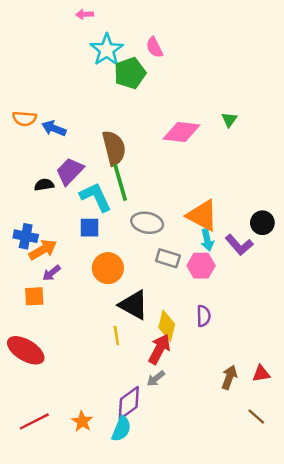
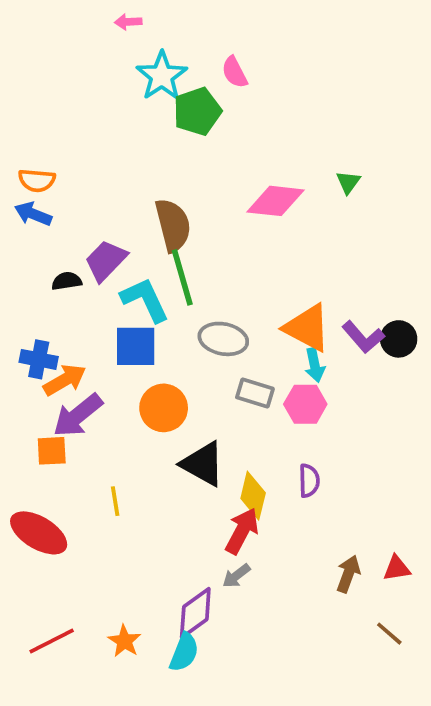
blue arrow: (54, 128) -> (33, 214), moved
blue square: (89, 228) -> (136, 346), size x1.4
purple L-shape: (239, 245) -> (363, 337), moved
purple arrow: (51, 273) -> (78, 415), size x1.8
yellow line: (116, 336) -> (115, 501), moved

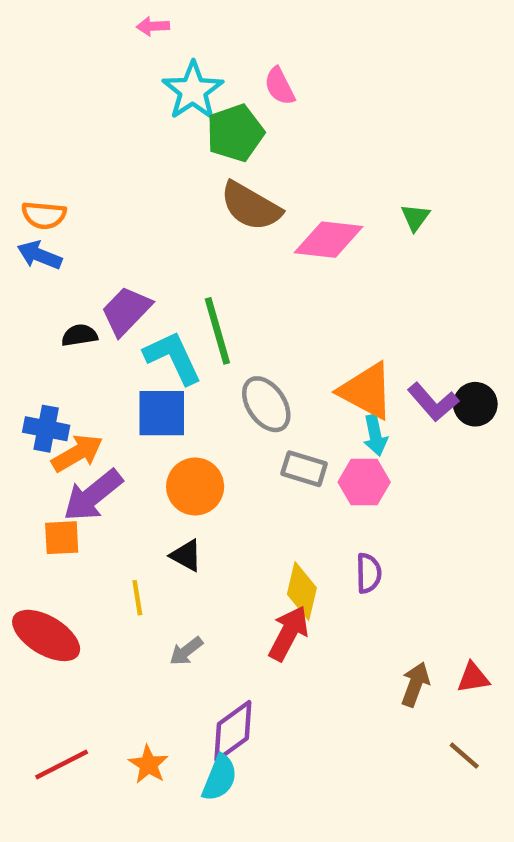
brown semicircle: (173, 225) -> (251, 206), moved, turned 134
gray ellipse: (223, 339) -> (266, 404), turned 45
black triangle: (203, 464) -> (186, 555), moved, size x0.6
gray arrow: (236, 576) -> (186, 651), moved

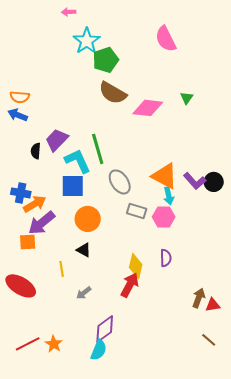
pink semicircle: (280, 86) -> (166, 39), moved, size x1.5
black semicircle: (79, 335) -> (36, 151), turned -77
brown arrow: (415, 684) -> (199, 298), moved
orange star: (148, 764) -> (54, 344), moved

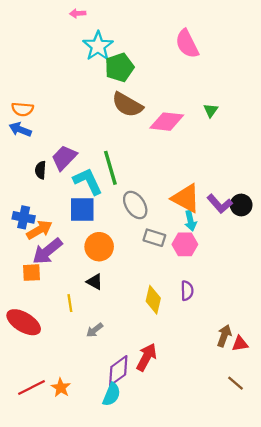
red arrow: (130, 285) -> (146, 357), moved

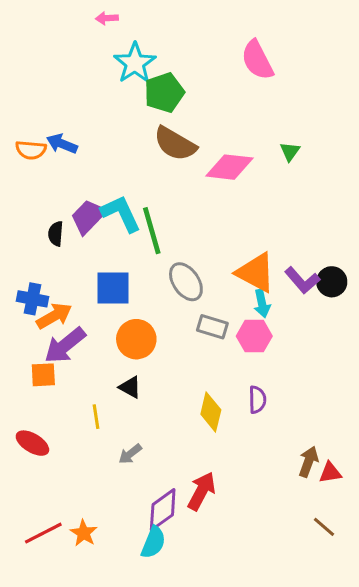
blue arrow: (20, 129) -> (62, 144), moved
cyan L-shape: (88, 181) -> (121, 214), moved
red ellipse: (24, 322) -> (32, 443), size x0.7

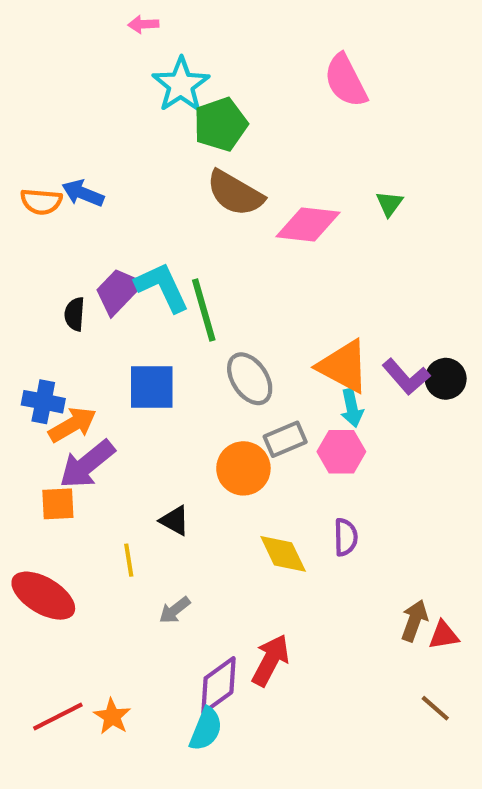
gray rectangle: (212, 327) -> (285, 439), turned -40
orange circle: (136, 339) -> (243, 468), moved
yellow diamond: (211, 412) -> (283, 554), turned -39
red ellipse: (32, 443) -> (43, 596), size x1.4

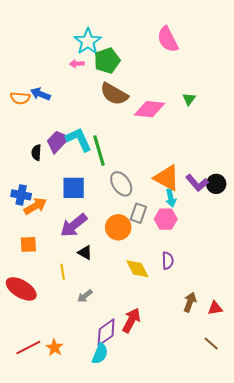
pink arrow: (143, 24) -> (77, 64), moved
gray rectangle: (285, 439) -> (138, 213), turned -48
purple arrow: (87, 464) -> (74, 225), moved
brown arrow: (414, 621) -> (190, 302), moved

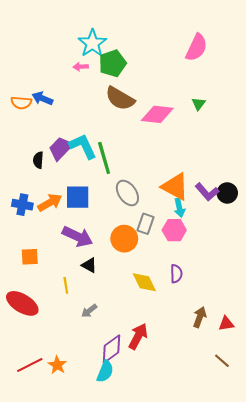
pink semicircle: (168, 39) -> (196, 48), moved, turned -128
orange arrow: (35, 206) -> (50, 203), moved
purple arrow: (74, 225) -> (78, 237), turned -116

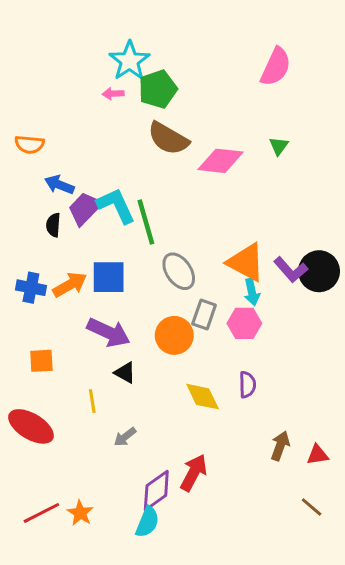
blue arrow: (42, 98) -> (59, 185), moved
black circle: (227, 193) -> (319, 271), size x1.4

